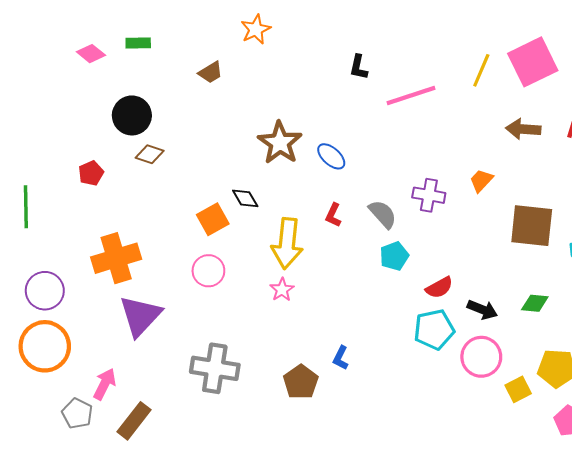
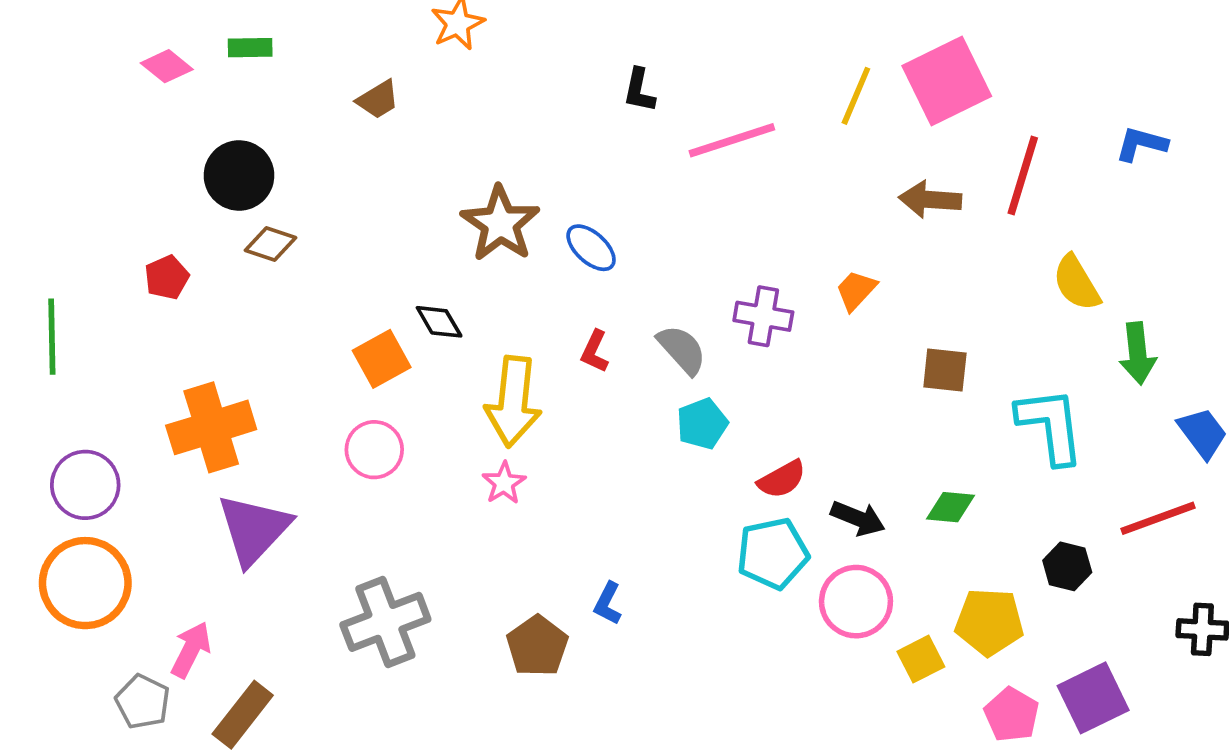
brown square: (532, 226) -> (945, 370), size x0.6
gray cross: (215, 368) -> (385, 622), turned -30

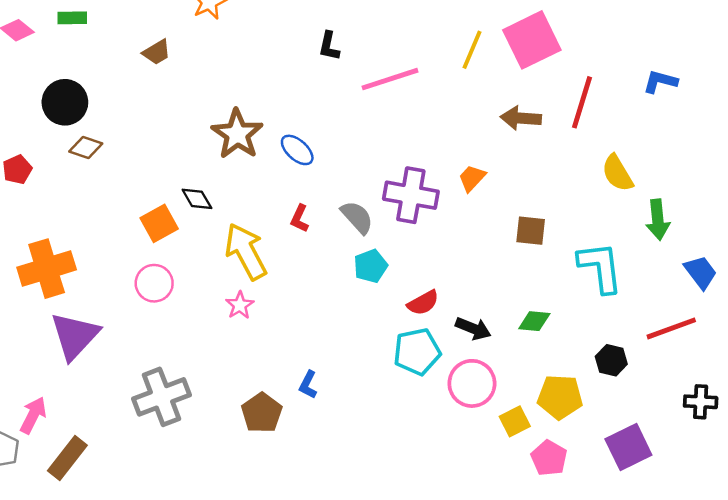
purple cross: (763, 316) -> (411, 195), size x1.4
yellow arrow: (513, 401) -> (246, 251), turned 146
pink pentagon: (1012, 715) -> (549, 458), moved

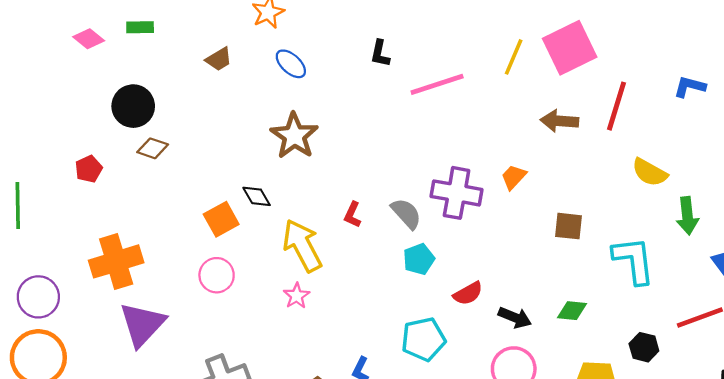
blue ellipse: (297, 150) -> (291, 64), moved
yellow semicircle: (617, 173) -> (650, 172), turned -30
cyan pentagon: (417, 352) -> (423, 339), moved

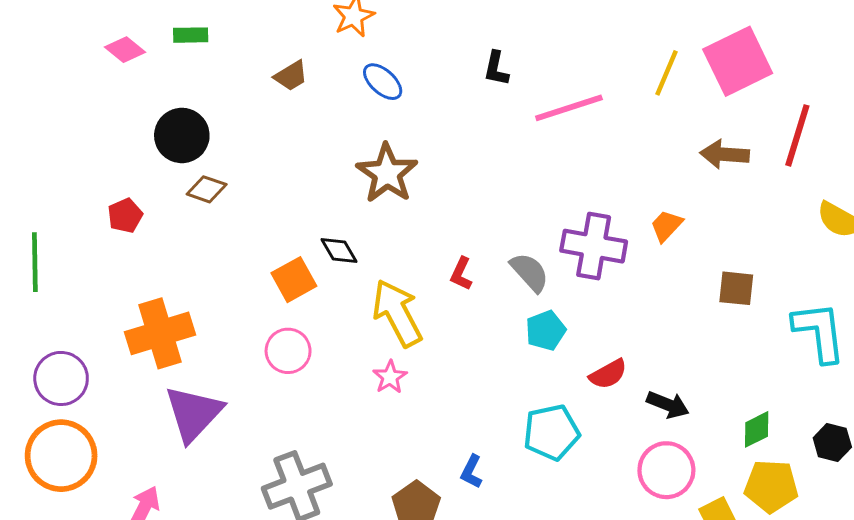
green diamond: (572, 311) -> (757, 429), moved, turned -32

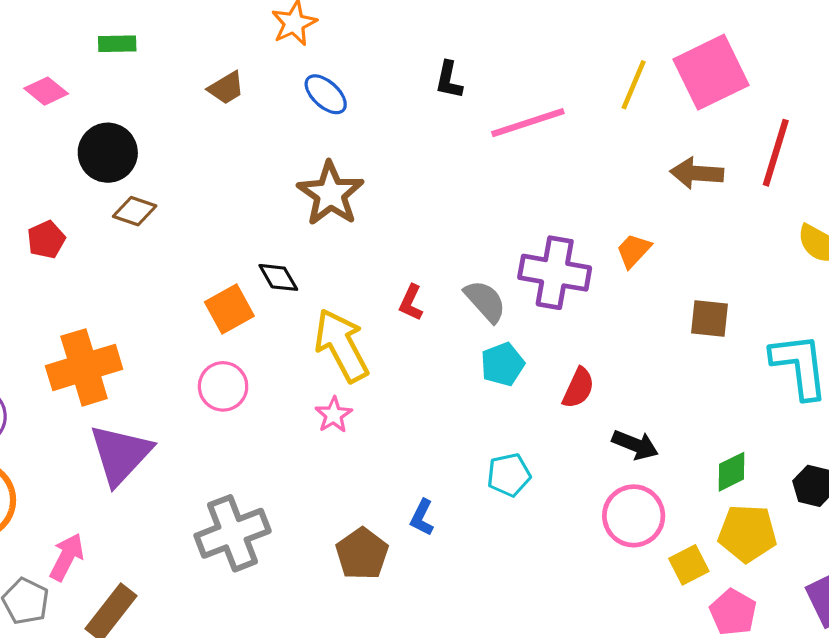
pink diamond: (125, 50) -> (46, 91), moved
red semicircle: (608, 374) -> (578, 388), moved, turned -36
cyan pentagon: (551, 432) -> (509, 475), size x0.7

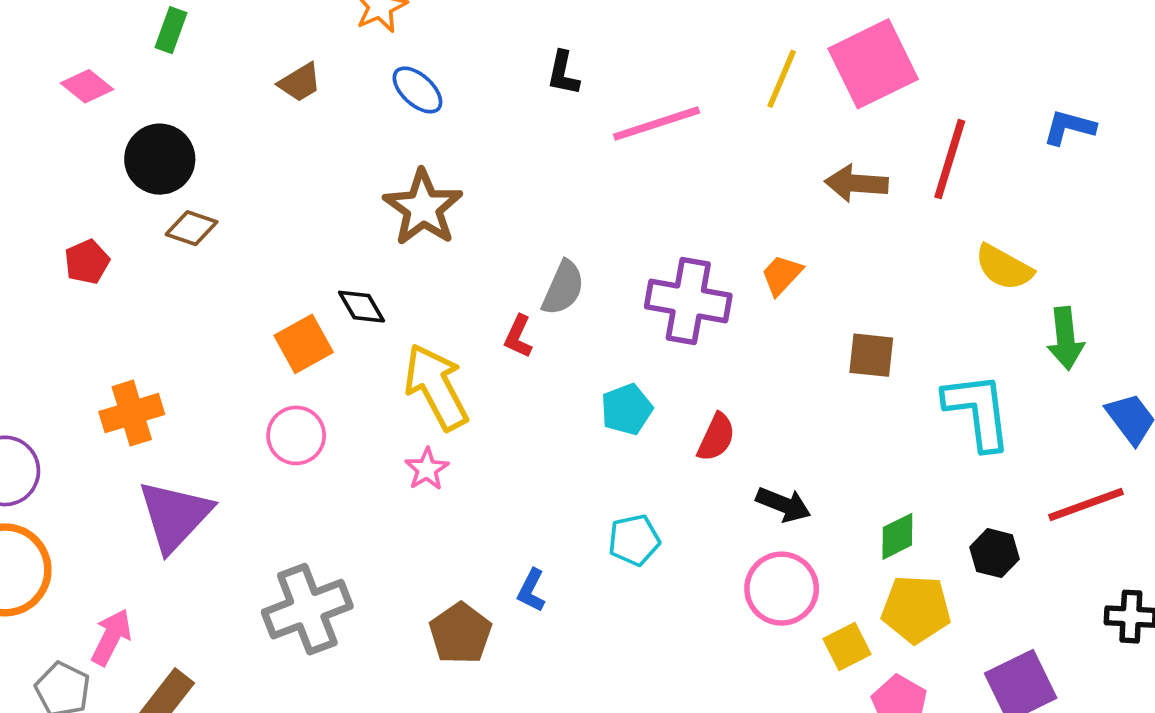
green rectangle: (117, 44) -> (171, 30), turned -69
gray semicircle: (485, 301) -> (563, 288), moved, turned 66
orange cross: (84, 367) -> (132, 413), size x0.7

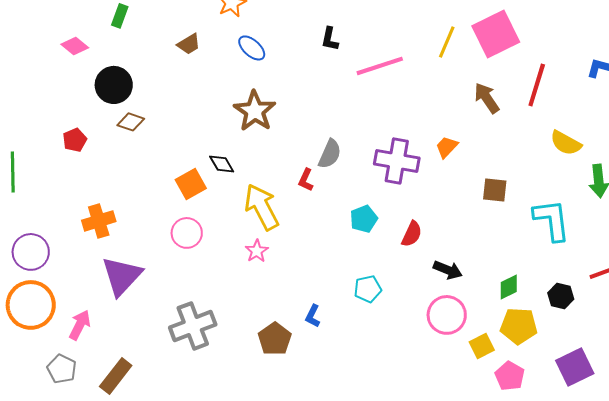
brown arrow: (856, 183) -> (487, 98), turned 52
pink arrow: (111, 637) -> (80, 325), moved

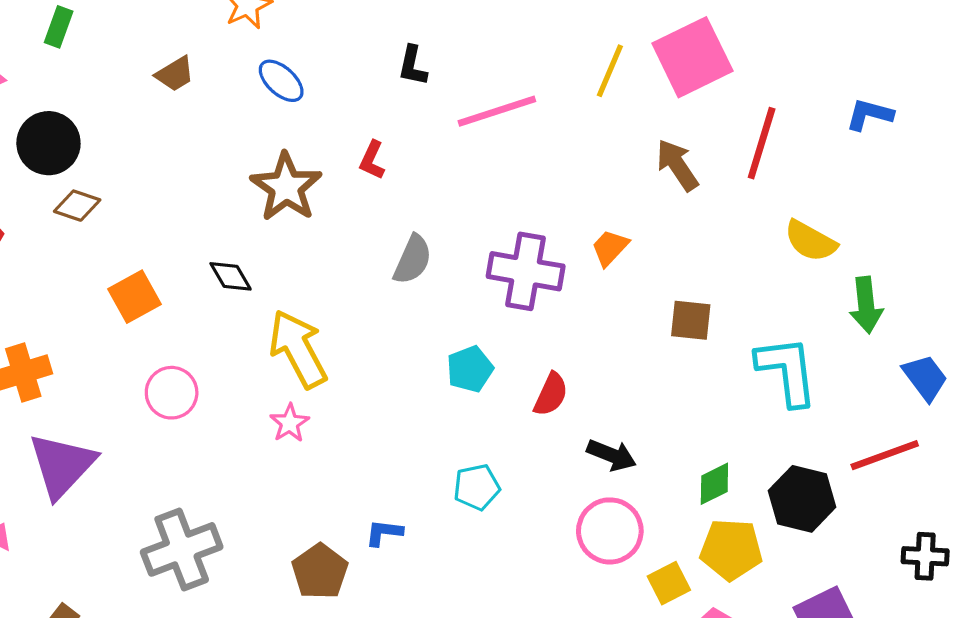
red L-shape: (306, 180) -> (372, 160), moved
orange square: (191, 184) -> (134, 297), moved
black hexagon: (561, 296) -> (802, 499), size x1.5
blue L-shape: (313, 316) -> (384, 533), turned 70

